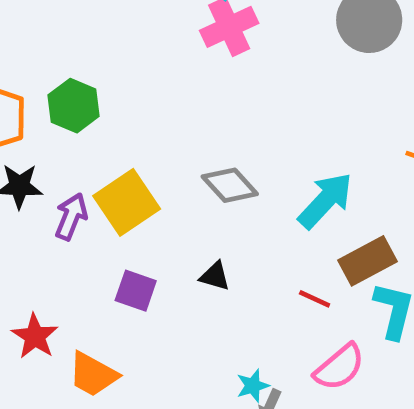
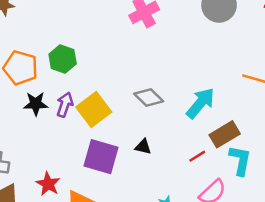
purple arrow: (71, 217) -> (65, 105), moved
purple square: (136, 291) -> (101, 157), size x1.6
red line: (315, 299) -> (197, 156), turned -54

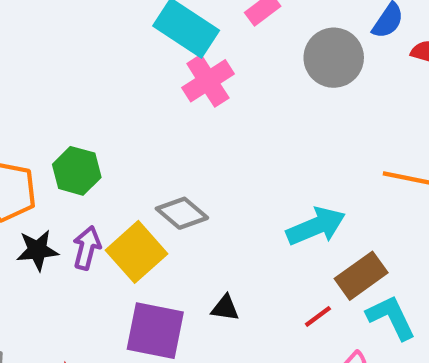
gray diamond: (149, 97) -> (182, 213), moved
cyan arrow: (200, 103) -> (316, 226), turned 32
cyan L-shape: (240, 160) -> (391, 317), turned -32

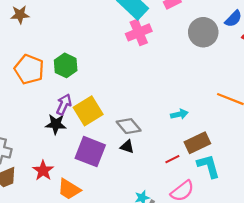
gray diamond: (182, 213) -> (129, 126), moved
cyan arrow: (316, 226) -> (179, 114), size x0.6
black star: (37, 250) -> (56, 124), moved

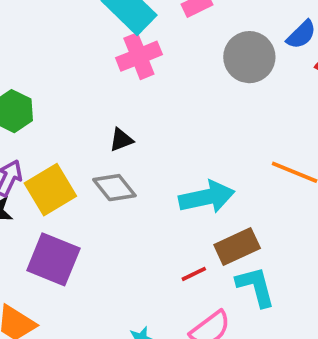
cyan arrow: (179, 114) -> (207, 197), size x1.8
gray diamond: (129, 126) -> (114, 188), moved
black triangle: (127, 147) -> (121, 140), moved, turned -40

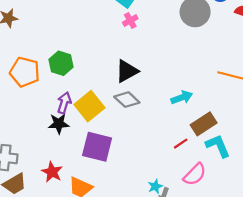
pink cross: (139, 56) -> (130, 21), size x0.6
black triangle: (121, 140) -> (127, 71), size x1.6
cyan arrow: (207, 197) -> (182, 97), size x0.7

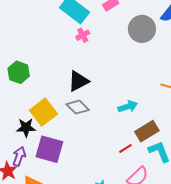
purple arrow: (64, 103) -> (19, 156), moved
black star: (59, 124) -> (26, 128), moved

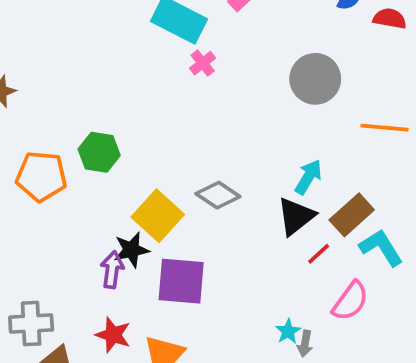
gray circle: (142, 29) -> (315, 79), moved
black triangle: (78, 81) -> (296, 216), moved
cyan arrow: (128, 107) -> (308, 177), turned -30
purple arrow: (19, 156) -> (112, 270), moved

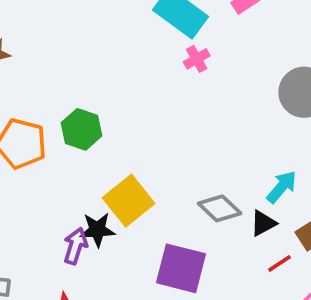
gray diamond: (218, 195) -> (220, 208), moved
black triangle: (296, 216) -> (263, 223), size x0.7
purple square: (181, 281) -> (181, 268), moved

